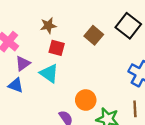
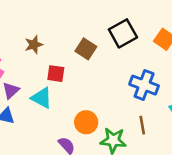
black square: (128, 26) -> (123, 33), turned 30
red square: (57, 48) -> (56, 74), moved

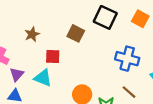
black square: (123, 33) -> (105, 17), turned -30
brown line: (142, 125) -> (129, 92), turned -32

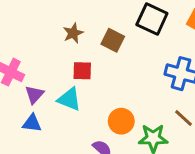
brown star: (32, 34) -> (73, 33), moved

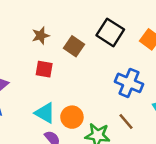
cyan triangle: (69, 99) -> (45, 113), moved

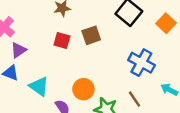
brown square: (74, 46) -> (91, 35), moved, turned 30
cyan triangle: (45, 113) -> (39, 86), moved

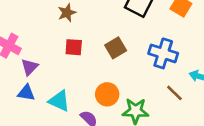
brown square: (91, 35) -> (116, 48), moved
brown line: (134, 99) -> (174, 93), moved

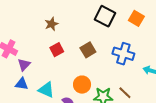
red square: (74, 47) -> (57, 50), turned -32
brown line: (174, 93) -> (125, 93), moved

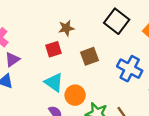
brown star: (51, 24) -> (66, 28), moved
cyan triangle: (46, 90) -> (54, 82), moved

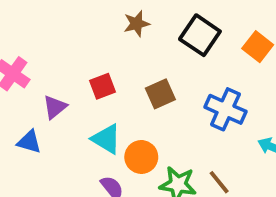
brown star: (66, 28) -> (137, 24), moved
purple triangle: (12, 59) -> (55, 107), moved

